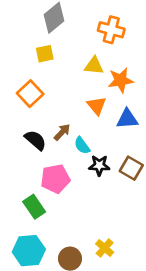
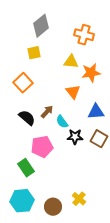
blue triangle: (127, 119) -> (96, 112), moved

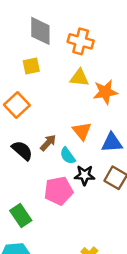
gray diamond: (41, 26) -> (40, 31), turned -50
orange cross: (84, 35) -> (81, 41), moved
orange triangle: (73, 92) -> (82, 131), moved
pink pentagon: (42, 147) -> (59, 191), moved

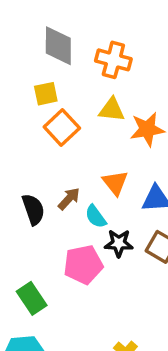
orange square: (17, 105) -> (62, 128), moved
black semicircle: (22, 151) -> (33, 209), turned 30

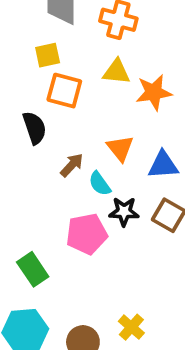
orange square: (62, 128) -> (64, 91), turned -32
black semicircle: (33, 209) -> (35, 128), moved

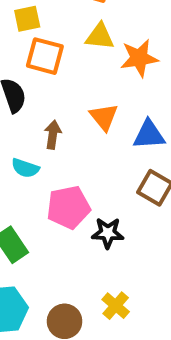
brown arrow: (72, 165) -> (53, 135), turned -35
cyan semicircle: (100, 184) -> (25, 168), moved, turned -35
black star: (124, 212) -> (108, 233), moved

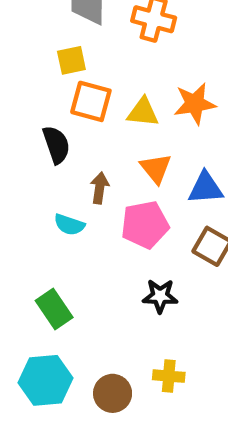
yellow triangle: (100, 36) -> (143, 112), moved
pink pentagon: (68, 207) -> (145, 225), moved
yellow cross: (116, 306) -> (169, 376), turned -36

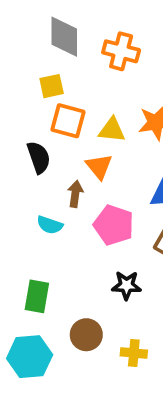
orange triangle: (156, 168) -> (99, 166), moved
pink pentagon: (145, 225) -> (114, 225), turned 30
green rectangle: (54, 309) -> (37, 296), turned 44
brown circle: (113, 393) -> (86, 335), moved

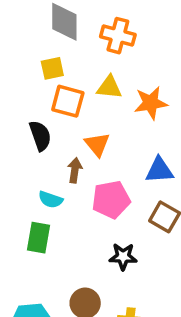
yellow triangle: (112, 130) -> (109, 87), moved
pink pentagon: (114, 225) -> (111, 200), turned -30
green rectangle: (37, 296) -> (38, 238), moved

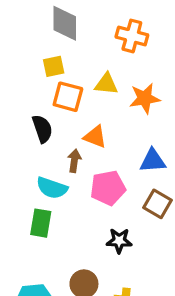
orange cross: (118, 36) -> (132, 36), moved
orange triangle: (97, 144) -> (95, 137), turned -30
cyan semicircle: (51, 200) -> (52, 188), size x1.4

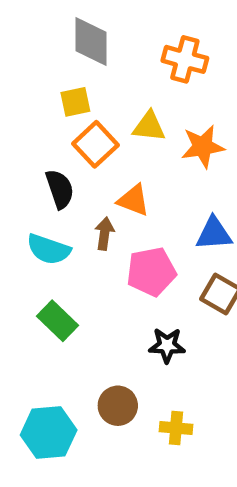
orange square: (68, 97) -> (95, 144), turned 32
cyan semicircle: (52, 188) -> (49, 249), moved
green rectangle: (41, 223) -> (58, 321), turned -56

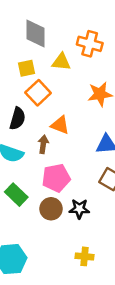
yellow triangle: (149, 126) -> (61, 62), moved
black semicircle: (60, 189) -> (17, 119), turned 35
pink pentagon: (151, 272) -> (56, 178), moved
brown circle: (118, 406) -> (51, 209), moved

